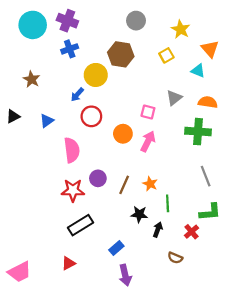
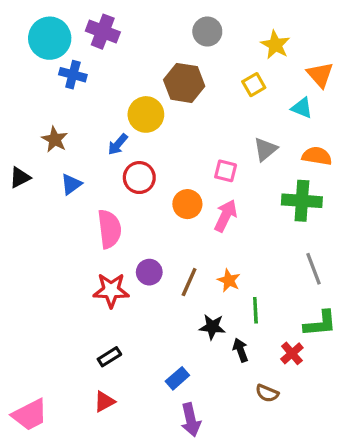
blue cross: (70, 49) -> (73, 75), moved, turned 35
brown star: (32, 79) -> (55, 139), moved
black rectangle: (81, 225) -> (109, 357), moved, size x0.6
black arrow: (158, 229) -> (240, 350), turned -40

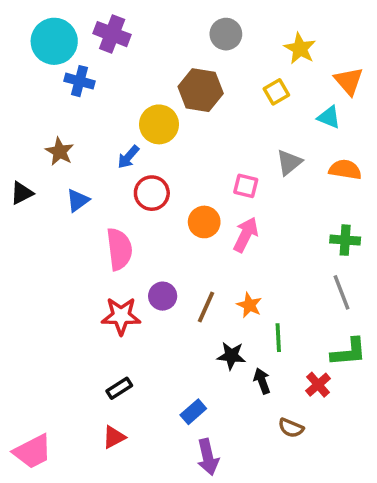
green cross: (302, 201) -> (345, 240), moved, size x0.7

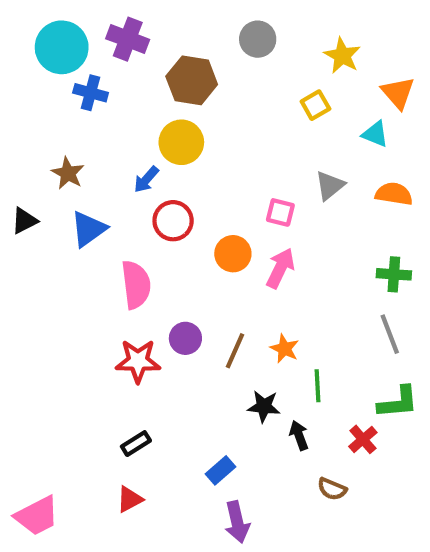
brown hexagon: (201, 90) -> (192, 80), moved
blue triangle: (78, 200) -> (88, 229), size x1.4

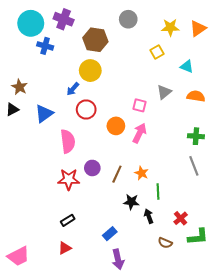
yellow star: (342, 56) -> (170, 27), turned -30
orange triangle: (398, 93) -> (198, 28), moved, turned 36
brown star: (68, 173) -> (19, 87), moved
green L-shape: (398, 402) -> (198, 237), moved

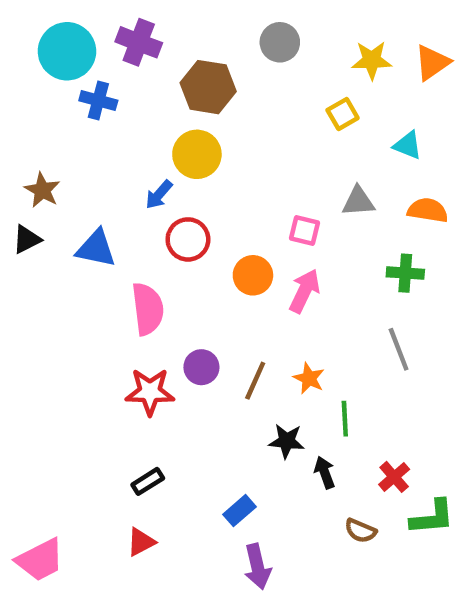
gray triangle: (164, 92) -> (358, 201), turned 35
blue triangle: (44, 114) -> (96, 248), turned 48
green cross: (196, 136) -> (405, 273), moved
gray line: (194, 166) -> (399, 349), moved

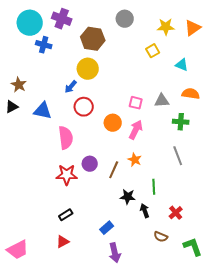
gray triangle: (358, 201) -> (162, 101), moved
orange star: (309, 378) -> (135, 160), moved
green L-shape: (432, 517) -> (193, 247), moved, turned -105

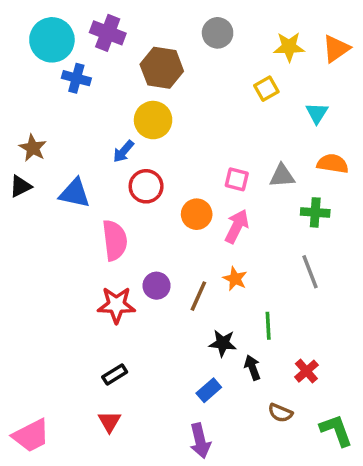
cyan triangle: (182, 65) -> (317, 113), turned 40
blue rectangle: (107, 228) -> (209, 390), moved
red triangle: (63, 242) -> (109, 422), turned -32

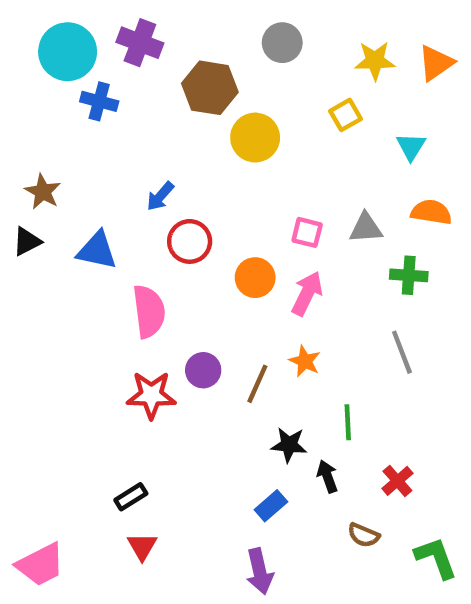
yellow circle: (153, 120) -> (255, 138), moved
black rectangle: (115, 375) -> (131, 497), moved

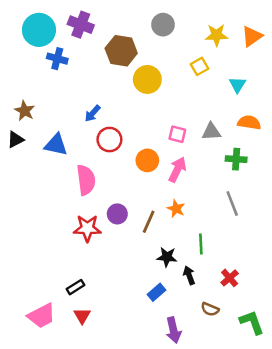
pink trapezoid: (40, 565) -> (42, 316), moved
purple arrow: (260, 571) -> (173, 330), moved

